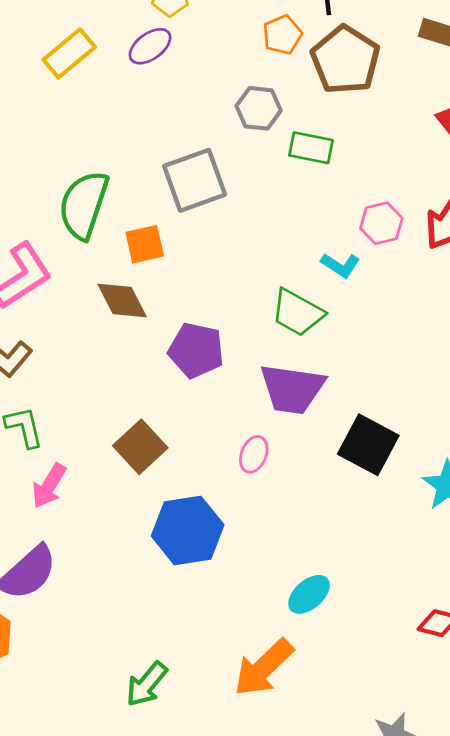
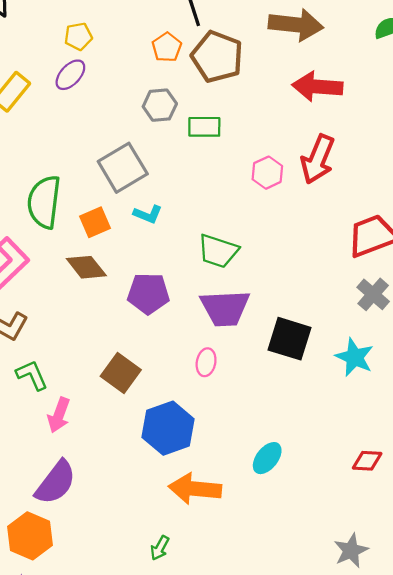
cyan L-shape: (340, 265) -> (148, 214), moved
orange arrow: (264, 668) -> (195, 489), moved, turned 60
green arrow: (147, 684) -> (160, 548), size x0.7

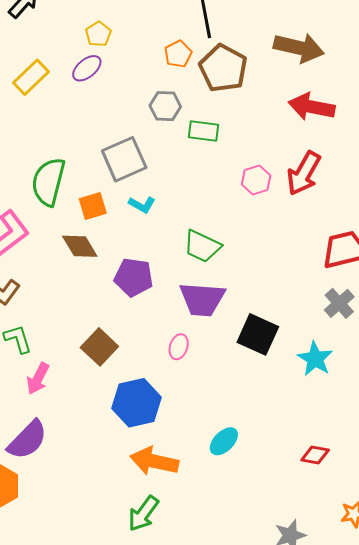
yellow pentagon: (78, 36) -> (98, 34), turned -30
green arrow: (160, 548) -> (143, 514), moved, size x1.6

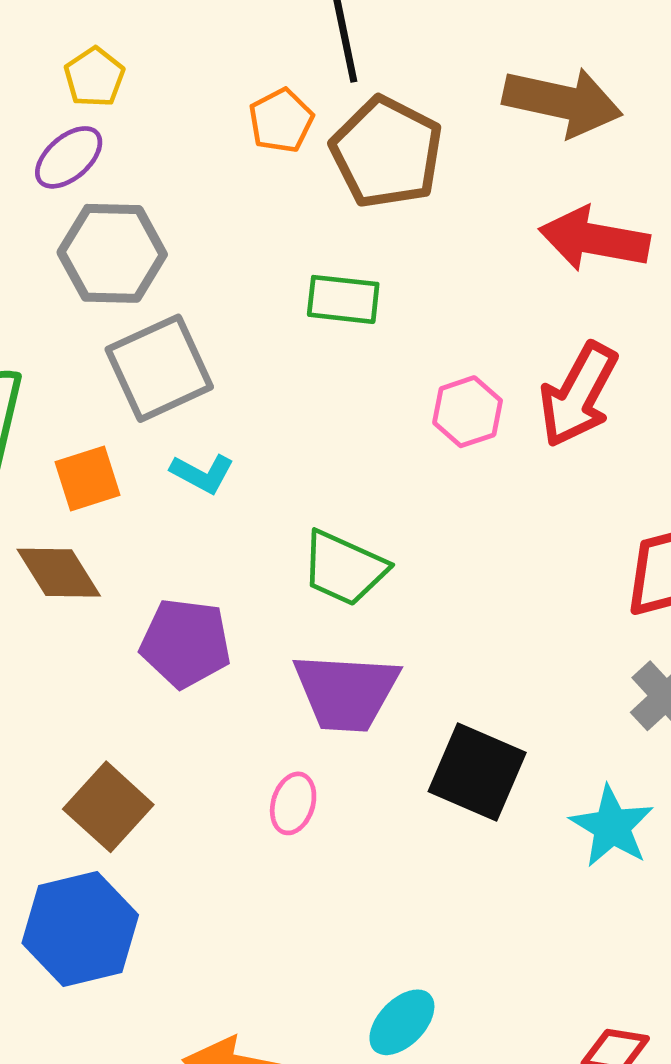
gray hexagon: (165, 106) -> (112, 253), moved, size x1.4
blue hexagon: (136, 403) -> (80, 929), moved

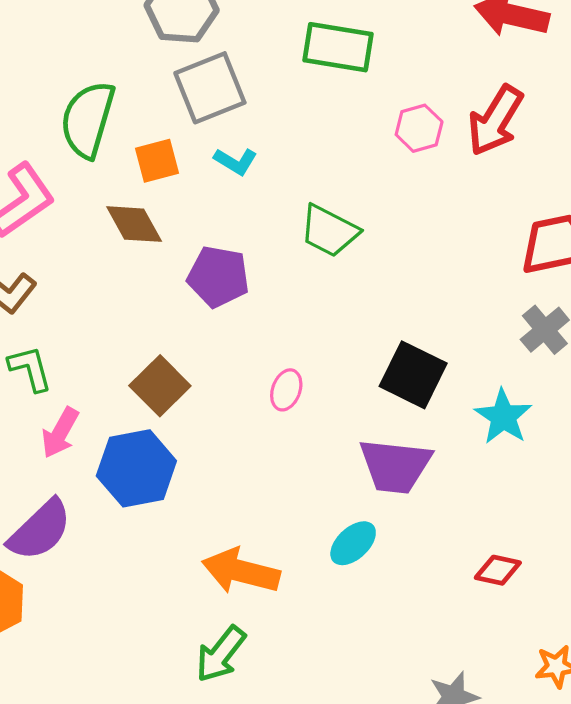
green rectangle: (343, 299) -> (338, 47), size x1.4
purple trapezoid: (346, 692) -> (395, 466), moved

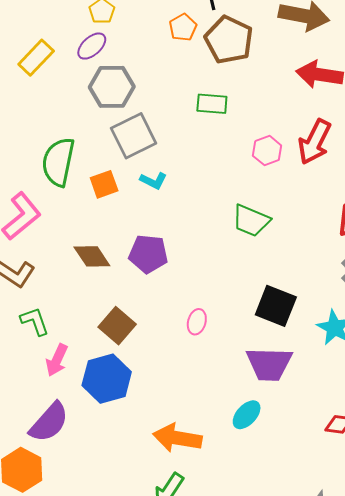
green rectangle: (338, 47) -> (212, 104), size x0.7
brown diamond: (134, 224) -> (92, 256), moved
green trapezoid: (329, 231) -> (251, 221), moved

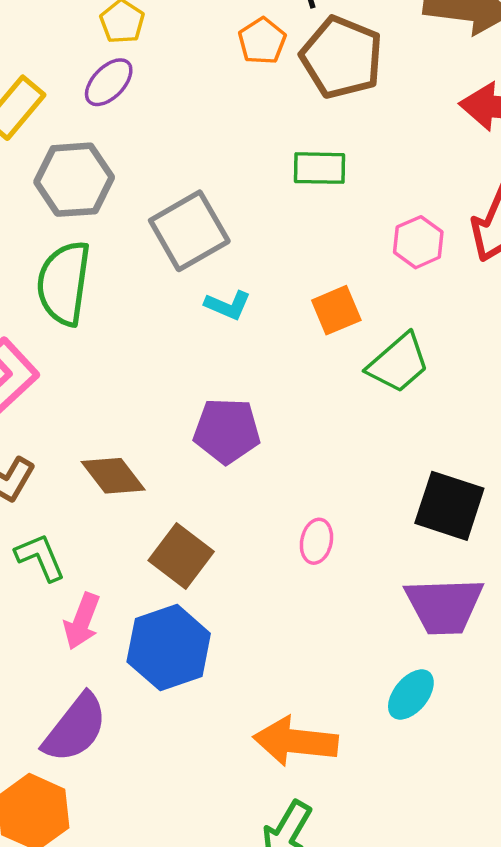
gray hexagon: (112, 87) -> (74, 180), moved
orange square: (104, 184) -> (336, 310), moved
green trapezoid: (251, 221) -> (398, 363), turned -60
brown diamond: (92, 256) -> (113, 476), moved

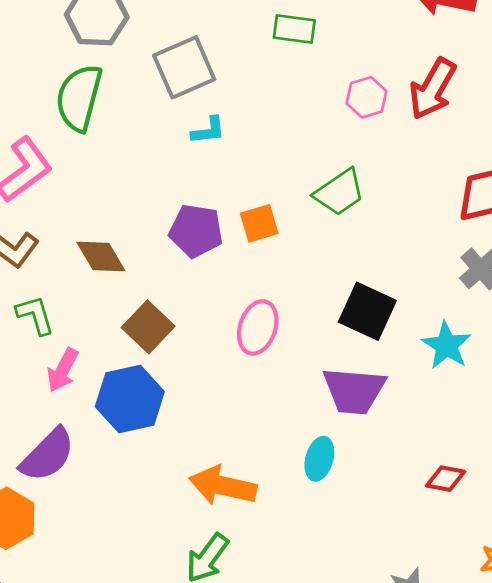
cyan L-shape: (228, 305) -> (208, 130), turned -36
orange square: (336, 310) -> (259, 223), moved
pink ellipse: (316, 541) -> (258, 327), size x1.5
cyan ellipse: (411, 695) -> (319, 459), turned -30

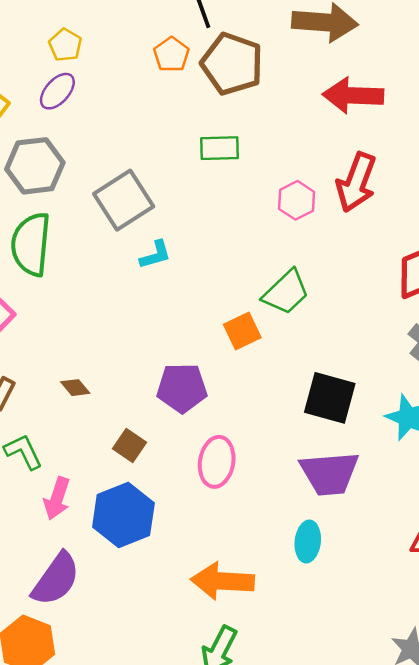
orange square: (259, 223) -> (242, 331), moved
purple pentagon: (196, 231) -> (182, 388), moved
brown diamond: (101, 256) -> (75, 388), size x0.6
brown square: (148, 327) -> (129, 446), size x0.7
pink ellipse: (258, 327) -> (217, 462), moved

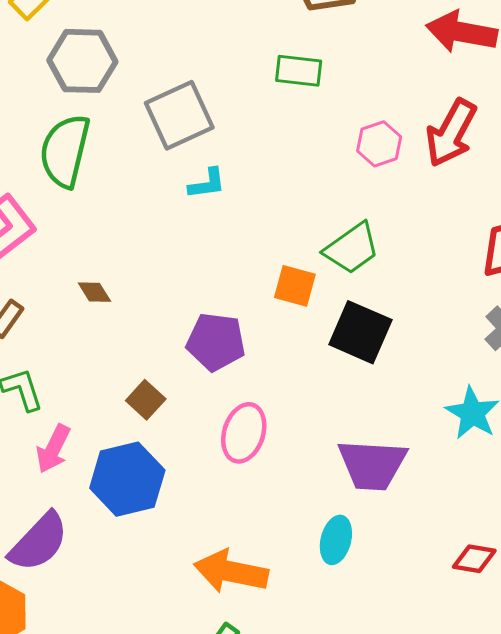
orange square: (242, 331) -> (295, 286), turned 33
brown diamond: (75, 388) -> (94, 292), moved
black square: (330, 398) -> (360, 332), moved

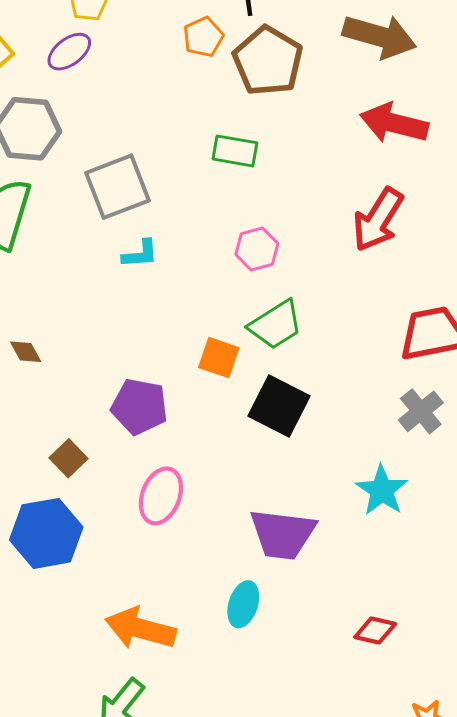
pink hexagon: (379, 144) -> (257, 249), moved

